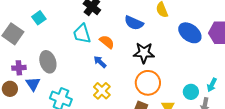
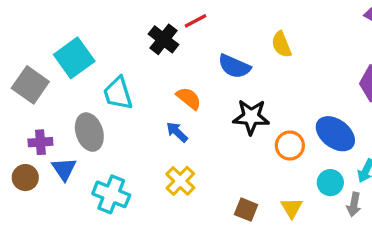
cyan square: (39, 18) -> (74, 58), size x1.6
blue ellipse: (190, 33) -> (335, 134), moved
cyan trapezoid: (82, 34) -> (118, 93), moved
orange circle: (148, 83) -> (290, 146), moved, size x0.7

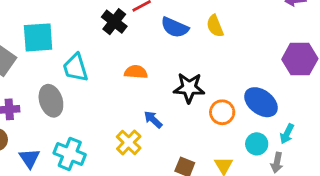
cyan square: (74, 58) -> (38, 37), turned 32
blue semicircle: (234, 66) -> (175, 27), moved
orange semicircle: (189, 98) -> (136, 72), turned -35
blue arrow: (177, 132) -> (153, 119), moved
blue triangle: (64, 169) -> (29, 158), moved

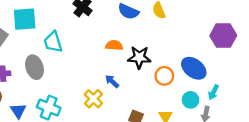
orange semicircle: (136, 72) -> (114, 45), moved

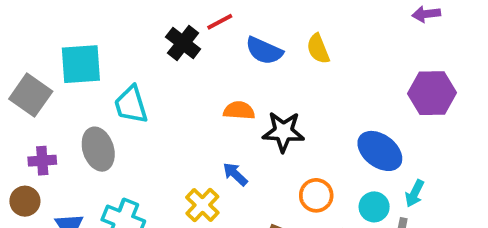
orange circle: (164, 76) -> (316, 195), moved

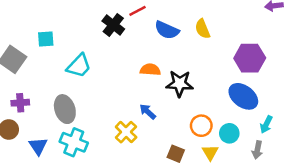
cyan square: (81, 64) -> (46, 39), size x0.6
purple hexagon: (432, 93) -> (250, 58), moved
cyan trapezoid: (131, 105) -> (79, 66), turned -120
gray ellipse: (98, 149) -> (65, 109), moved
cyan circle: (374, 207) -> (229, 133), moved

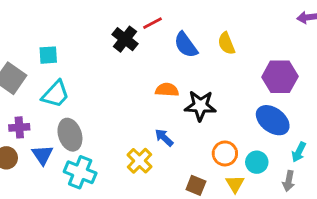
blue semicircle: (167, 30) -> (186, 45), turned 30
cyan trapezoid: (79, 66) -> (55, 94), moved
blue triangle: (38, 146) -> (42, 155), moved

